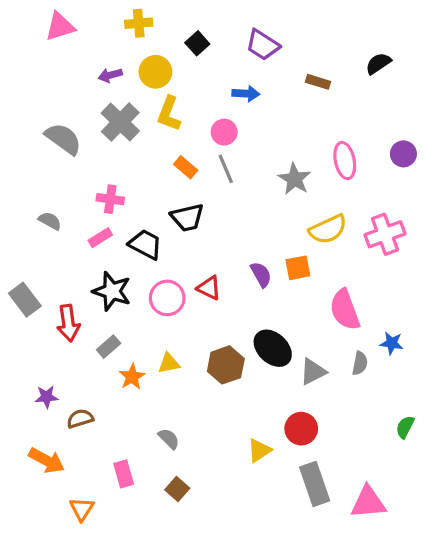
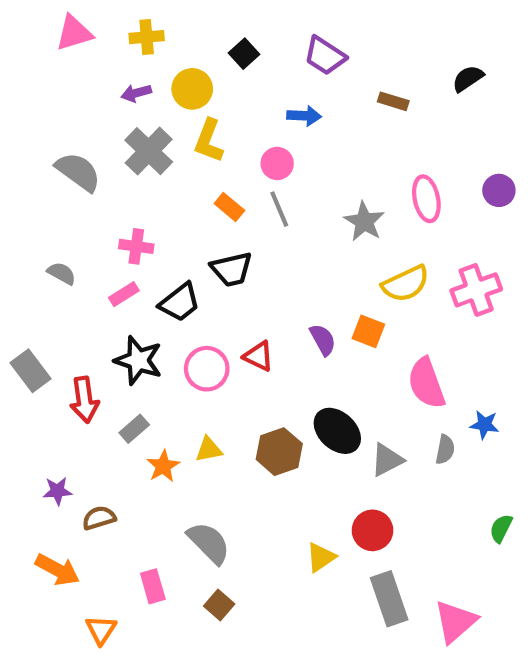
yellow cross: (139, 23) -> (147, 37), moved
black trapezoid: (145, 244) -> (180, 302), turned 114
orange square: (298, 268) -> (368, 331), turned 32
gray semicircle: (169, 439) -> (209, 543), size x1.6
pink triangle: (368, 502) -> (455, 622), turned -36

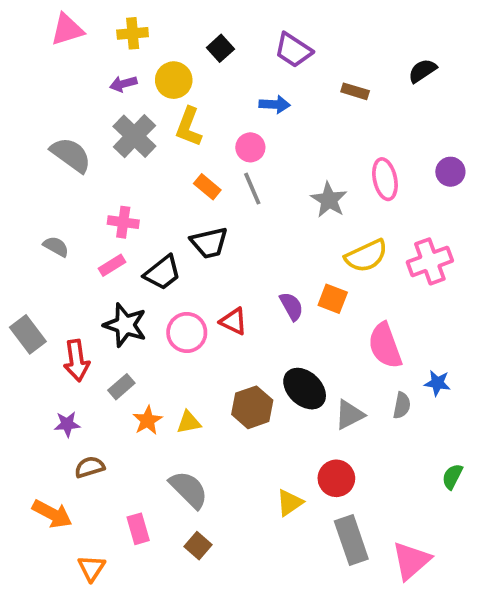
yellow triangle: (209, 450) -> (189, 422), moved
purple star: (57, 491) -> (67, 424), moved

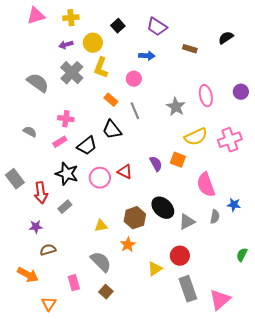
gray line: (252, 189) -> (135, 111), moved
black trapezoid: (209, 243) -> (112, 130), turned 65
orange star: (148, 420) -> (128, 245), moved

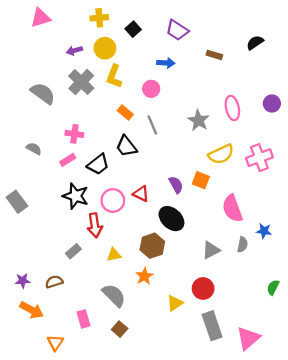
yellow cross: (71, 18) -> (99, 18), moved
red arrow: (41, 193) -> (95, 225), moved
gray rectangle: (65, 207) -> (73, 251), moved
black ellipse: (163, 208) -> (171, 219), moved
purple star: (36, 227) -> (23, 281), moved

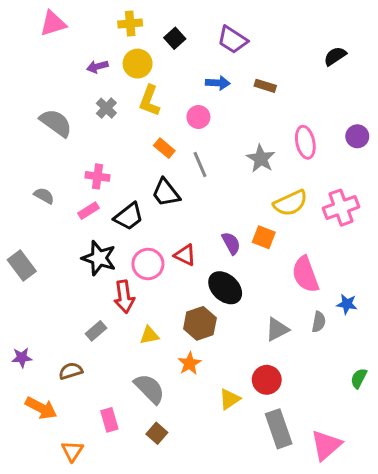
brown rectangle: (214, 55) -> (265, 86), moved
gray cross: (81, 82) -> (106, 108), size x0.6
purple star: (23, 281) -> (22, 358), moved

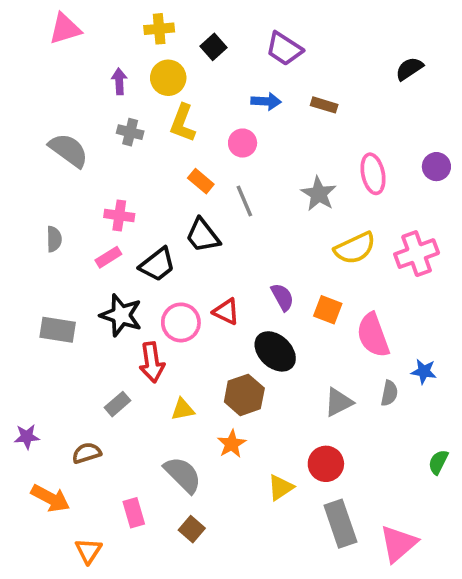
purple arrow: (97, 67) -> (119, 81), turned 102
gray cross: (106, 108) -> (130, 132), turned -30
gray semicircle: (44, 196) -> (54, 239), turned 60
orange square: (264, 237) -> (328, 310), moved
gray rectangle: (22, 265) -> (58, 330), moved, turned -44

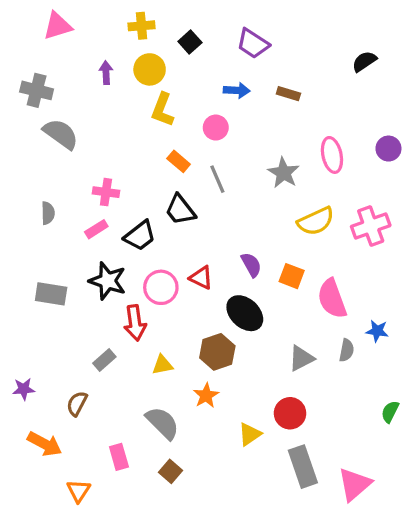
gray cross: (130, 132) -> (37, 90), moved, size x1.4
brown semicircle: (87, 453) -> (77, 404), turned -45

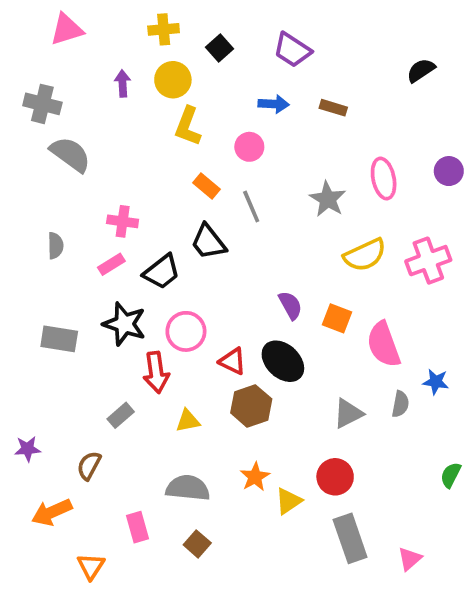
red triangle: (201, 278) -> (233, 361), moved
orange star: (206, 396) -> (255, 477), moved
gray semicircle: (162, 423) -> (188, 488), turned -39
orange arrow: (45, 444) -> (52, 512), turned 128
pink triangle: (355, 484) -> (410, 559), size x0.6

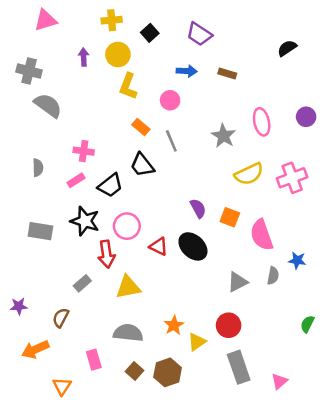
brown hexagon: (251, 406) -> (168, 372), moved
yellow triangle: (188, 421) -> (128, 287), size x1.5

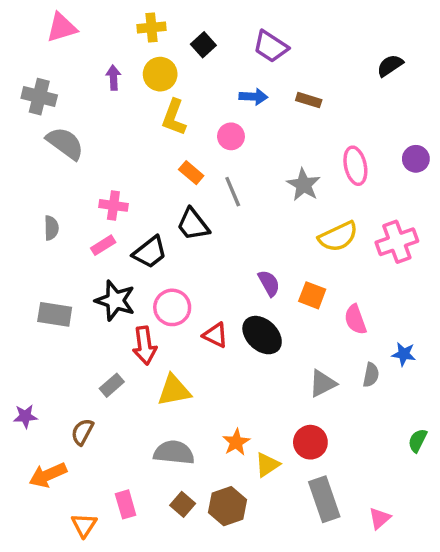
pink semicircle: (262, 235) -> (355, 320), size x0.7
pink rectangle: (94, 360) -> (126, 504), moved

